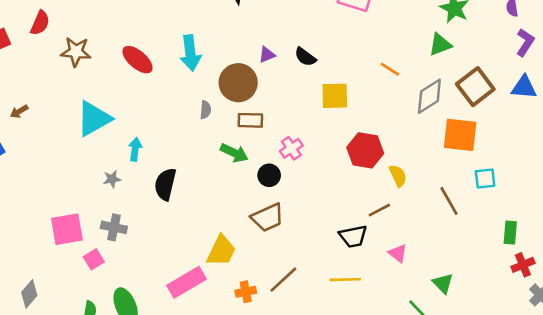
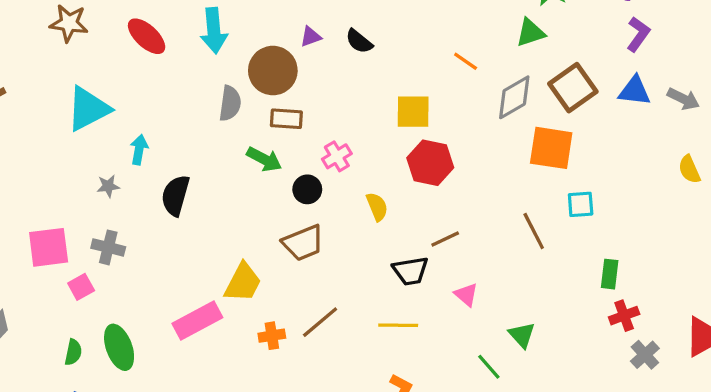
yellow square: (335, 96) -> (413, 112), moved
gray semicircle: (205, 110) -> (230, 103), size x1.5
yellow semicircle: (398, 176) -> (377, 207), moved

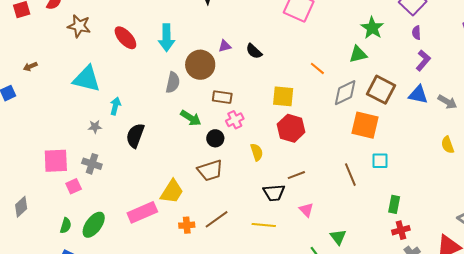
brown square: (573, 88) -> (381, 90), turned -32
cyan triangle: (88, 109) -> (87, 79), turned 36
brown rectangle: (286, 119) -> (222, 97), moved
green ellipse: (119, 347) -> (94, 225), turned 52

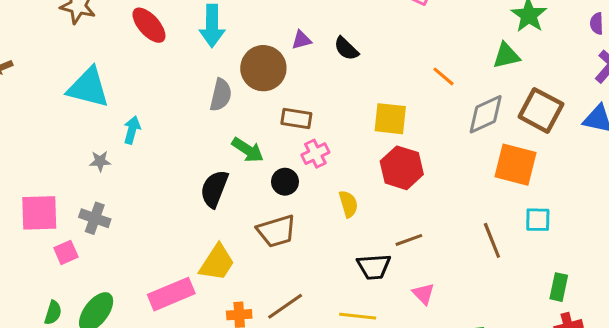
black semicircle: (135, 136) -> (214, 189), moved

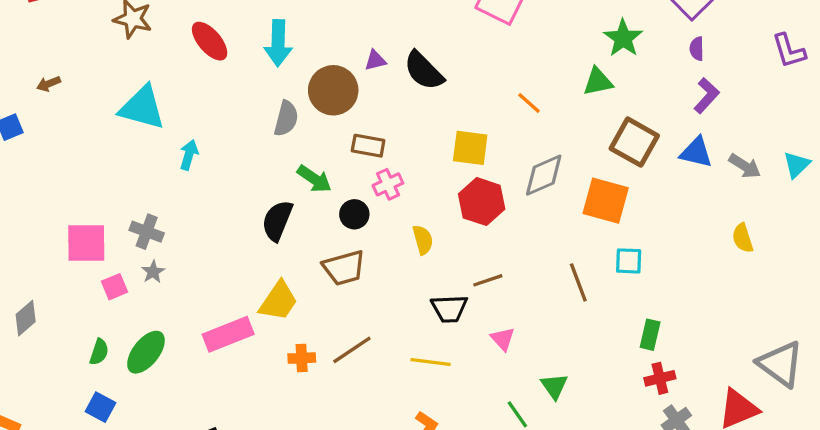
black semicircle: (346, 49) -> (424, 71), size x1.5
gray diamond: (486, 114) -> (544, 175), moved
gray star: (100, 161) -> (153, 272), moved, turned -30
gray cross: (95, 218) -> (147, 232), moved

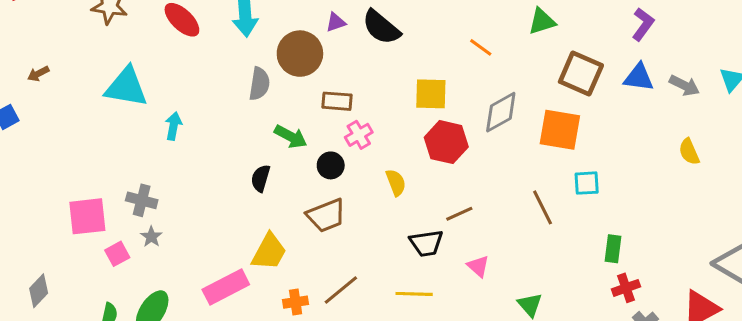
black semicircle: (277, 221) -> (261, 178), size x0.7

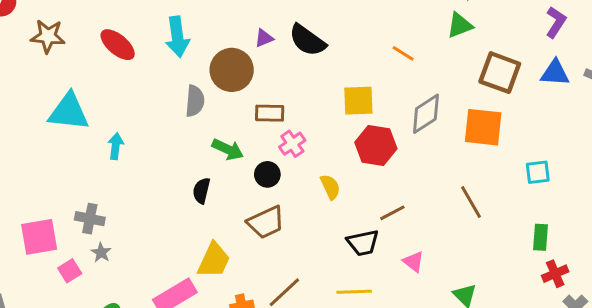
cyan square: (587, 183) -> (538, 172), moved

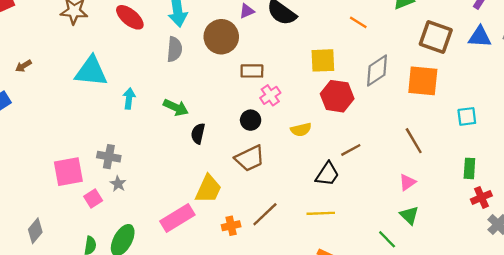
gray semicircle: (195, 101) -> (174, 49), moved
green arrow: (228, 149) -> (176, 107), moved
yellow semicircle: (330, 187) -> (301, 130), turned 102
black trapezoid: (363, 243) -> (327, 174), turned -44
pink triangle: (413, 262) -> (407, 182), moved, turned 48

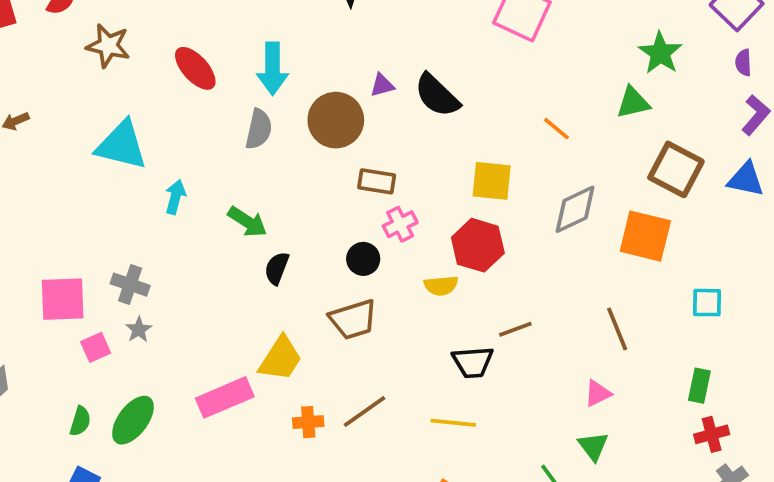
red hexagon: (337, 96) -> (478, 245), moved
black trapezoid: (327, 174) -> (473, 362), turned 44

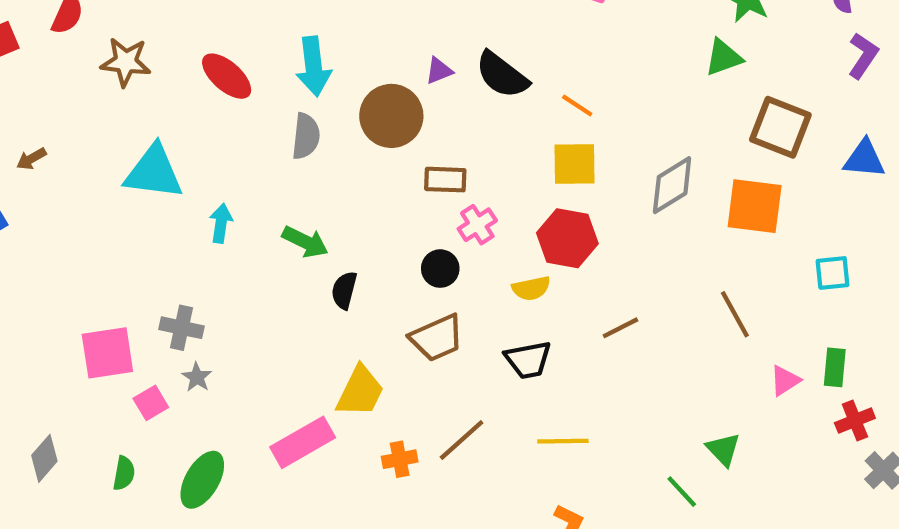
orange line: (556, 129) -> (577, 106), moved
blue triangle: (746, 179) -> (864, 159), moved
black trapezoid: (473, 362) -> (528, 360), moved
pink triangle: (598, 393) -> (785, 381), moved
green semicircle: (80, 421) -> (124, 473), moved

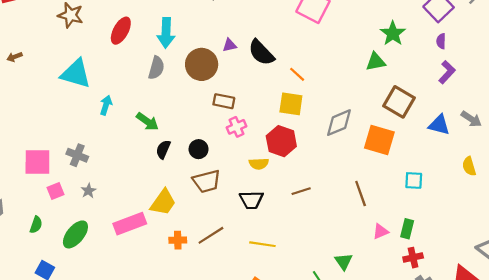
red ellipse: (227, 76) -> (121, 31), turned 68
black circle: (440, 269) -> (199, 149), moved
gray star: (197, 377) -> (89, 191), moved

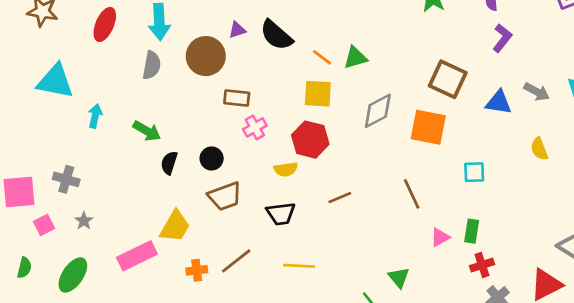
green triangle: (376, 62) -> (355, 58), moved

